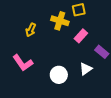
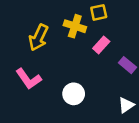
yellow arrow: (31, 30) -> (39, 37), size x1.5
white triangle: (86, 69) -> (126, 105), moved

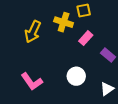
pink L-shape: (29, 79) -> (32, 81), moved
white circle: (74, 94) -> (76, 76), moved

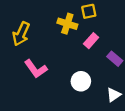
yellow arrow: (33, 32) -> (21, 34), moved
pink L-shape: (32, 81) -> (36, 69), moved

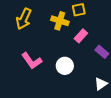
yellow arrow: (21, 34) -> (24, 19), moved
white circle: (81, 81) -> (65, 66), moved

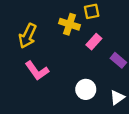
yellow arrow: (24, 19) -> (28, 36), moved
white circle: (65, 66) -> (86, 89), moved

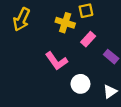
yellow arrow: (28, 36) -> (21, 19), moved
pink L-shape: (37, 71) -> (56, 61), moved

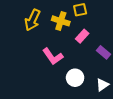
yellow arrow: (21, 19) -> (32, 20), moved

